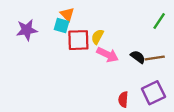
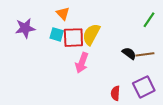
cyan square: (62, 25) -> (57, 34), moved
yellow semicircle: (97, 37) -> (91, 34), size x1.5
pink arrow: (108, 55) -> (82, 63), moved, turned 84

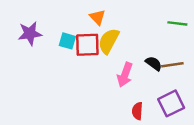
orange triangle: (63, 13) -> (97, 17), moved
green line: (149, 20) -> (177, 23), turned 63
pink arrow: (82, 63) -> (125, 75), moved

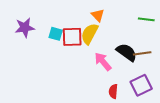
orange triangle: (97, 17) -> (98, 15), moved
black semicircle: (154, 63) -> (127, 52), size x1.5
pink arrow: (125, 75) -> (103, 62), turned 120

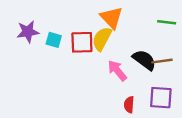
orange triangle: (98, 15) -> (111, 18), size x1.5
cyan square: (56, 34) -> (54, 40), moved
purple square: (141, 85) -> (161, 98), turned 30

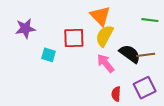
yellow semicircle: (102, 39) -> (104, 36), moved
cyan square: (54, 40) -> (49, 55), moved
purple square: (161, 98) -> (145, 88), turned -30

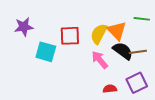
orange triangle: (100, 16) -> (117, 31), moved
cyan square: (49, 55) -> (46, 52), size x1.5
red semicircle: (116, 94) -> (110, 89), turned 80

